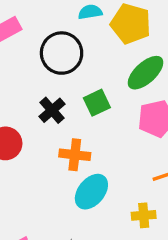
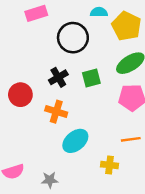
orange cross: (75, 155) -> (56, 112), moved

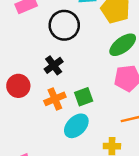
green square: (91, 78) -> (84, 97), moved
orange cross: (56, 112) -> (55, 99), turned -35

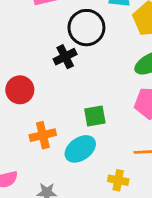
black cross: (54, 65) -> (65, 57), moved
orange cross: (55, 99) -> (43, 135), moved

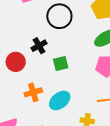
black cross: (65, 57) -> (39, 46), moved
green square: (95, 116) -> (61, 63), moved

